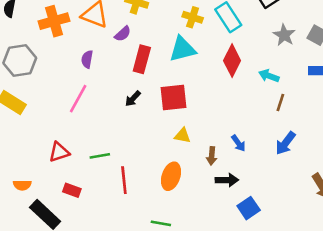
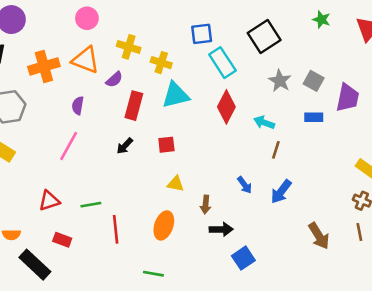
yellow cross: (193, 17) -> (161, 63), moved
red square: (174, 97) -> (166, 145), size x0.6
blue arrow: (238, 143) -> (245, 185), moved

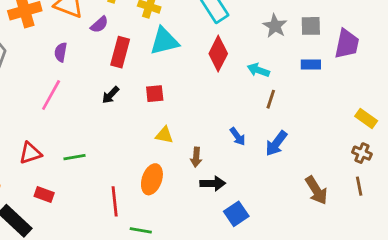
gray square: (314, 81) -> (311, 26), turned -30
red line: (116, 229) -> (115, 201), moved

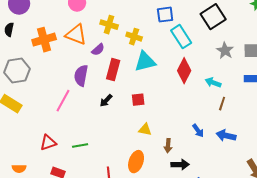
purple semicircle: (61, 52) -> (81, 76), moved, size x1.5
blue arrow: (276, 143) -> (226, 136), turned 66

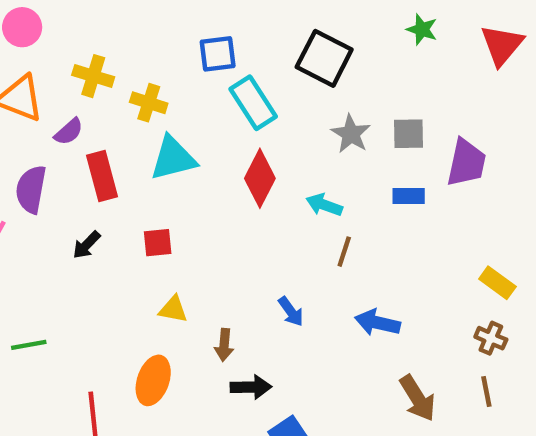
black square: (213, 17) -> (324, 58), turned -30
red rectangle: (113, 70) -> (102, 176), turned -30
blue arrow: (226, 136) -> (378, 323), moved

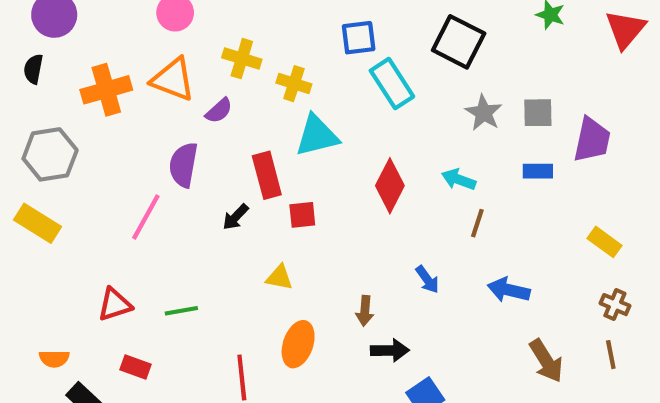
red rectangle: (102, 176) -> (267, 175), moved
red diamond: (260, 178) -> (390, 186), moved
yellow rectangle: (497, 283) -> (605, 242), moved
yellow triangle: (173, 309) -> (279, 277), moved

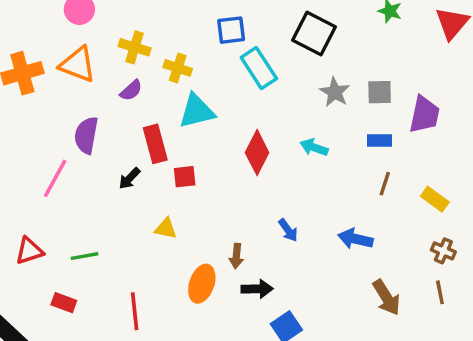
purple semicircle: (219, 111) -> (131, 90), moved
brown line: (477, 223) -> (385, 184), moved
orange ellipse: (298, 344) -> (202, 284), moved
red rectangle: (136, 367) -> (64, 303), moved

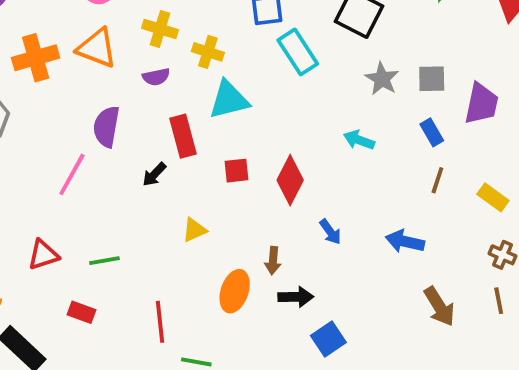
purple semicircle: (131, 90) -> (156, 77), turned 30
blue rectangle: (380, 140) -> (432, 132), turned 60
red diamond: (257, 153) -> (290, 180), moved
red square: (185, 177) -> (237, 171), moved
yellow triangle: (166, 228) -> (194, 230), turned -35

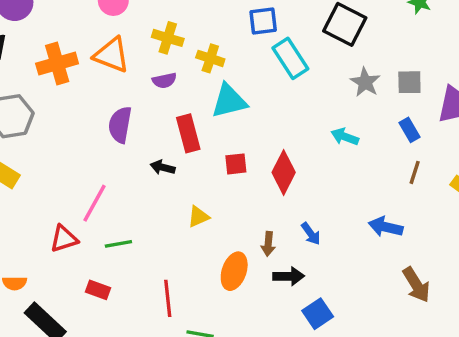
pink line: (72, 174) -> (95, 203), moved
black arrow: (154, 174) -> (163, 167), turned 60
blue arrow: (330, 232) -> (311, 234), moved

